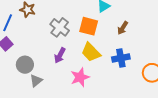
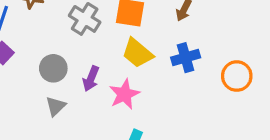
purple arrow: (60, 55) -> (91, 79), moved
gray circle: (25, 65) -> (53, 68), moved

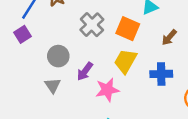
yellow trapezoid: (137, 53) -> (125, 61), turned 65
gray triangle: (56, 106) -> (53, 85), turned -35

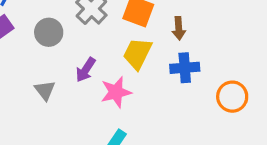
brown arrow: (169, 37) -> (179, 28), moved, turned -42
gray circle: (58, 56) -> (49, 32), moved

